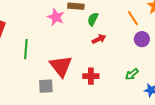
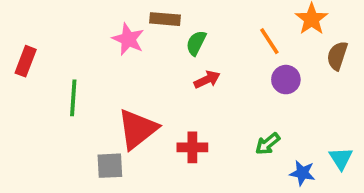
red triangle: (61, 66) -> (137, 129), turned 30

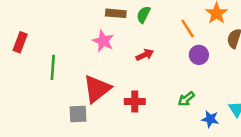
pink star: (128, 39) -> (103, 41), moved
green semicircle: (196, 43) -> (143, 15), moved

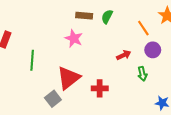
red arrow: (145, 55) -> (124, 55), moved
green arrow: (186, 99) -> (142, 74), moved, turned -64
gray square: (78, 114) -> (53, 99), turned -35

